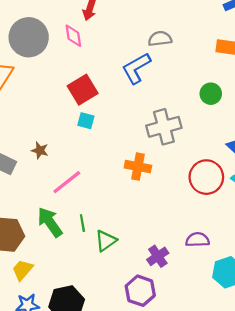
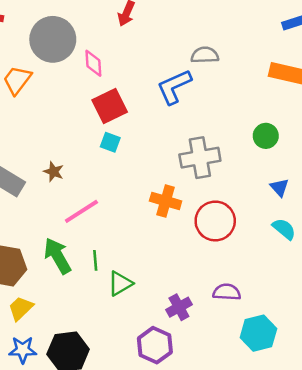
pink diamond: (73, 36) -> (93, 63), moved
green circle: (211, 94) -> (266, 136), moved
red circle: (206, 177) -> (215, 221), moved

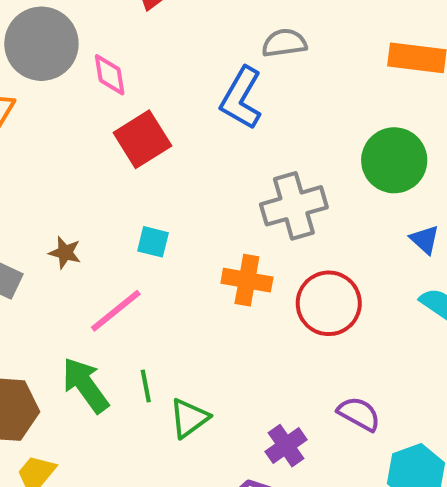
blue L-shape: (174, 87) -> (241, 98), turned -30
green circle: (266, 136) -> (394, 160), size x1.6
cyan square: (110, 142) -> (153, 242), moved
purple semicircle: (227, 292) -> (359, 414), turned 32

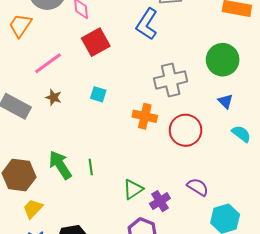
blue triangle: (425, 240) -> (225, 101), moved
pink line: (116, 311) -> (48, 63), moved
green triangle: (189, 418) -> (133, 189), moved

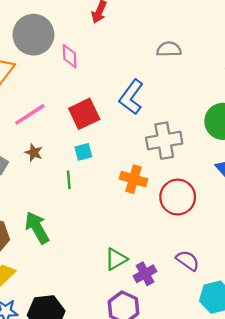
blue L-shape: (147, 24) -> (131, 97), moved
red square: (96, 42) -> (84, 114), moved
cyan square: (98, 94) -> (83, 152), turned -35
green line: (91, 167) -> (69, 180), moved

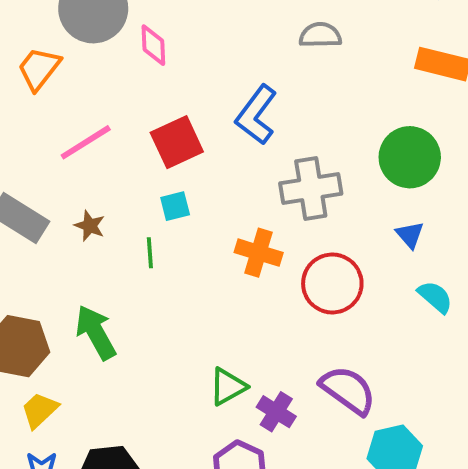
brown star: (34, 153) -> (90, 226), moved
purple semicircle: (188, 260) -> (348, 390), size x1.4
purple cross: (145, 274) -> (276, 412), turned -30

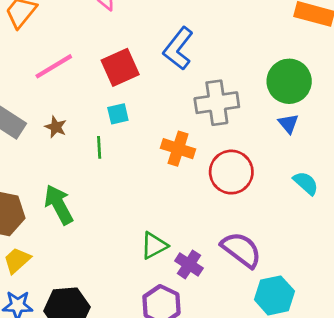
blue triangle: (410, 235) -> (288, 124), moved

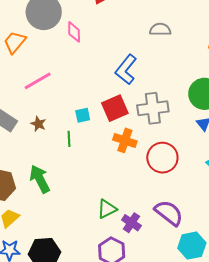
red square: (120, 67) -> (115, 108), moved

